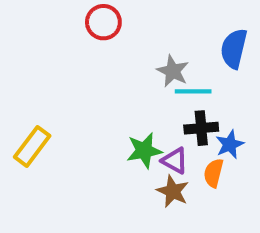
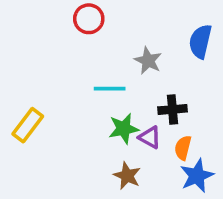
cyan line: (193, 91) -> (110, 89), moved
blue star: (230, 144) -> (197, 176), moved, size x1.4
brown star: (173, 191) -> (127, 176), moved

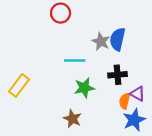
blue semicircle: (200, 41) -> (117, 39), moved
purple triangle: (150, 137) -> (138, 94), moved
brown star: (127, 176) -> (72, 119), moved

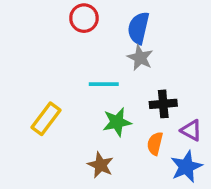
blue semicircle: (117, 39) -> (138, 28), moved
yellow rectangle: (19, 85) -> (46, 119), moved
orange semicircle: (125, 101) -> (155, 144), moved

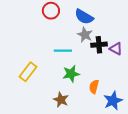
blue semicircle: (138, 28) -> (84, 17), turned -72
black cross: (163, 104) -> (99, 45), moved
purple triangle: (191, 130) -> (116, 49), moved

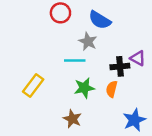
gray star: (85, 35) -> (88, 41), moved
black cross: (99, 45) -> (120, 66), moved
orange semicircle: (94, 87) -> (112, 89), moved

